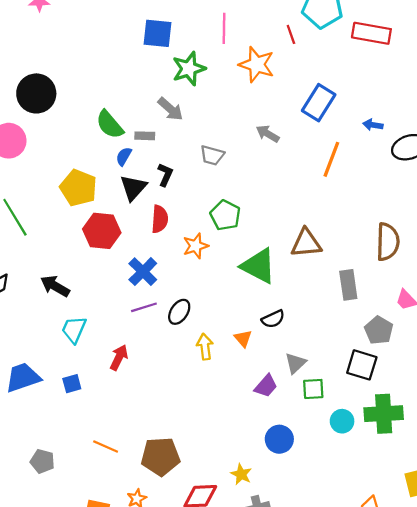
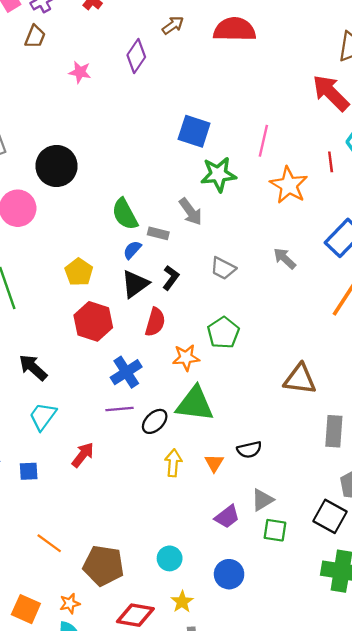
yellow pentagon: (78, 188) -> (79, 272), size x0.7
green triangle: (259, 266) -> (195, 404), moved, turned -33
cyan circle: (342, 421) -> (170, 558), moved

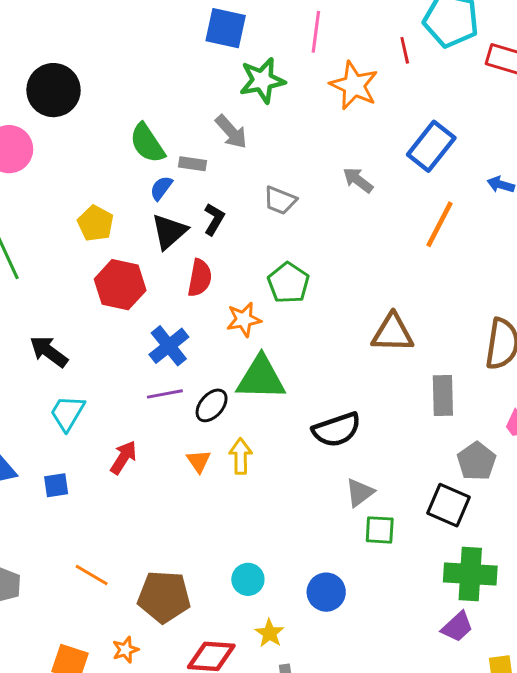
black semicircle: (249, 450) -> (337, 430), size x1.5
orange triangle: (214, 463) -> (199, 461), moved
purple trapezoid: (227, 517) -> (457, 627), moved

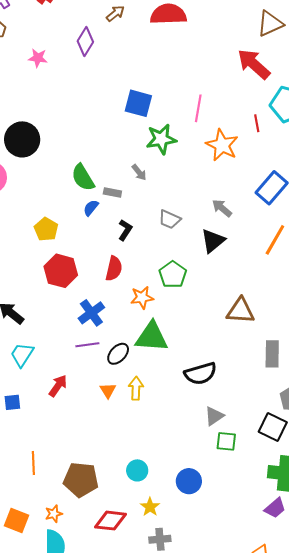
gray arrow: (231, 132) -> (139, 172), size x0.7
black triangle: (169, 232) -> (213, 241), moved
orange line: (92, 575) -> (33, 463), turned 55

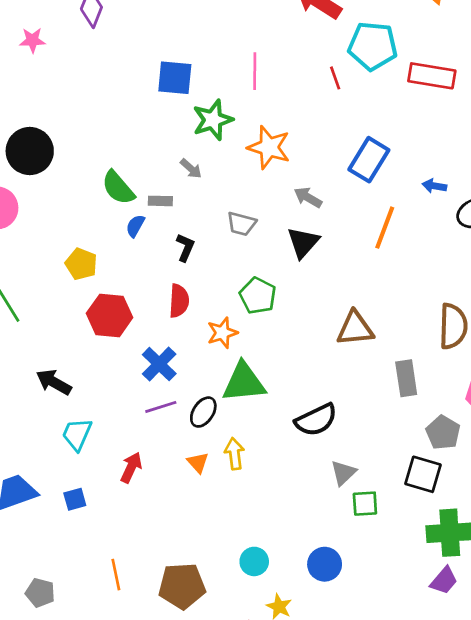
orange star: (222, 145) -> (269, 147), moved

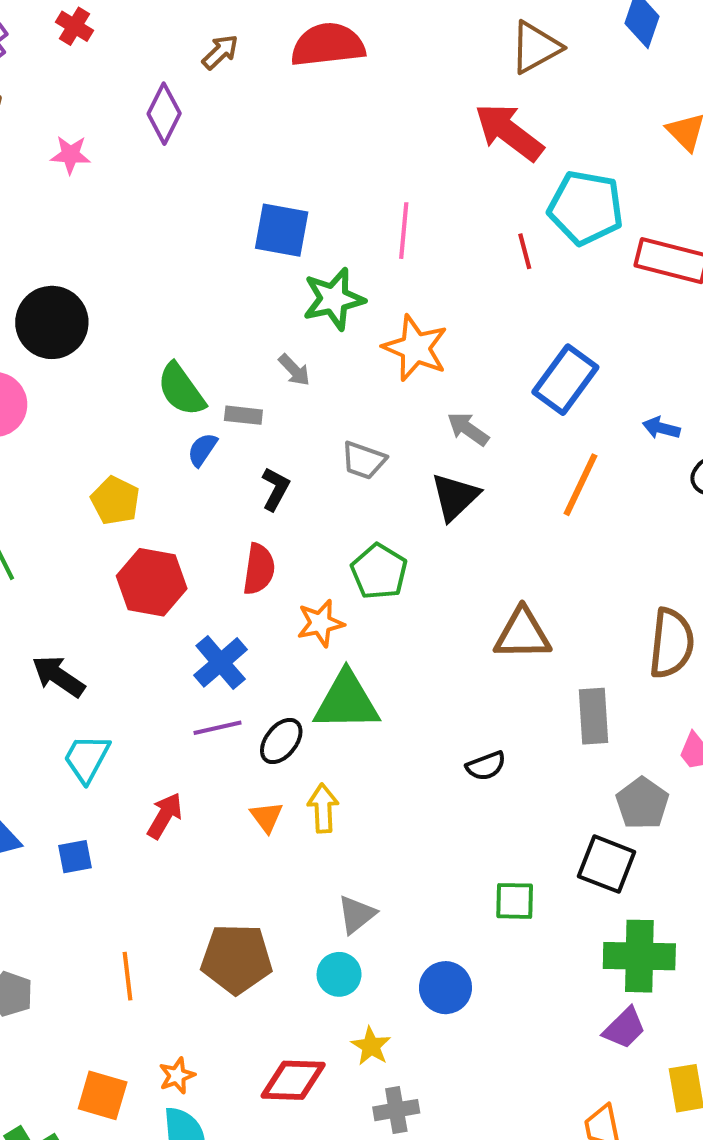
black semicircle: (316, 420) -> (486, 766), moved, size x0.6
gray triangle: (343, 473) -> (357, 915), moved
brown pentagon: (182, 586) -> (237, 959), moved

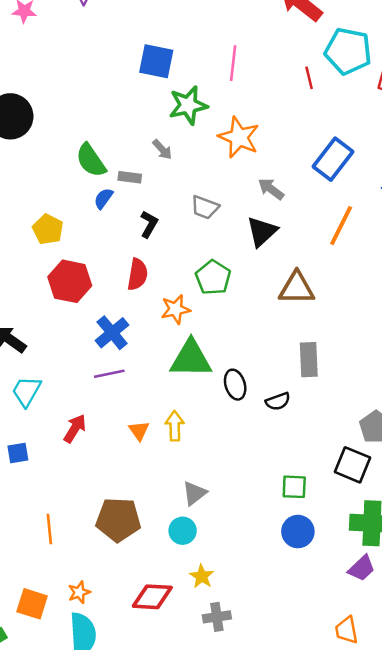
brown triangle: (522, 634) -> (297, 288), moved
gray rectangle: (593, 716) -> (309, 360), moved
black ellipse: (281, 741) -> (235, 385), moved, turned -56
blue circle: (445, 988) -> (298, 532), moved

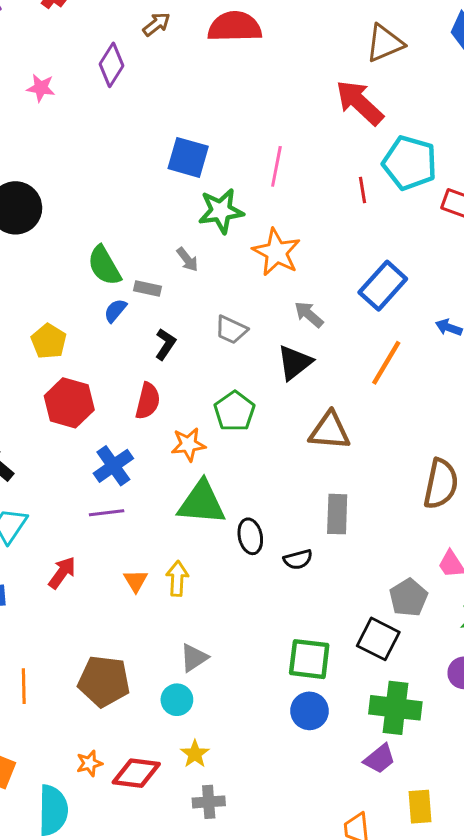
green square: (294, 487) -> (309, 659), size x1.4
orange star: (79, 592) -> (89, 763), moved

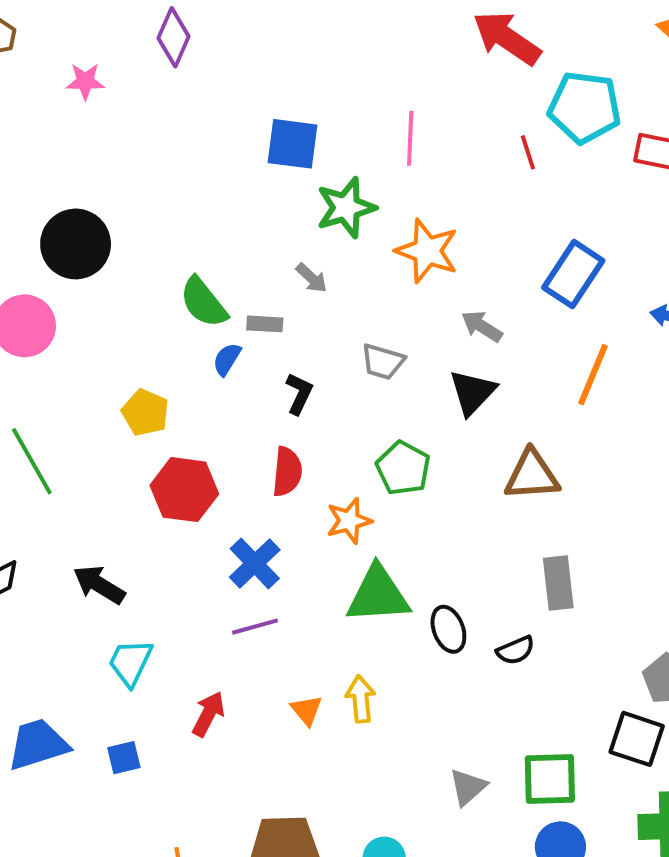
gray triangle: (194, 658) -> (468, 787), moved

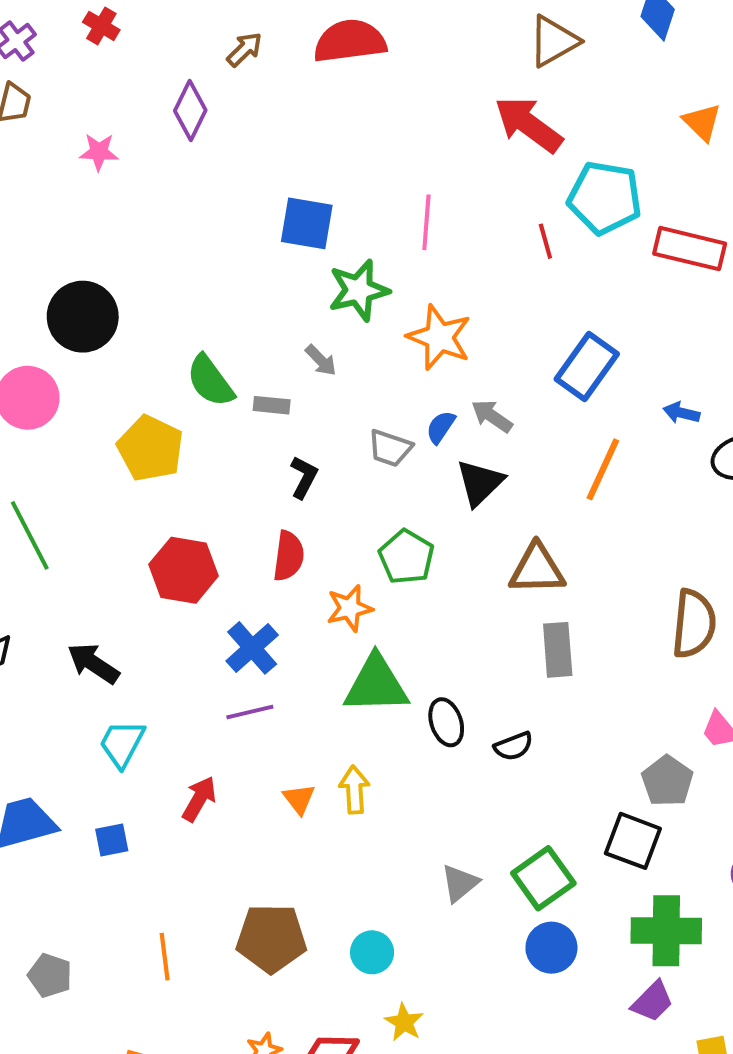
blue semicircle: (227, 359) -> (441, 427), moved
yellow pentagon: (145, 413) -> (150, 448), moved, size x1.4
gray rectangle: (558, 583) -> (558, 650), moved
green square: (550, 779) -> (543, 878), turned -36

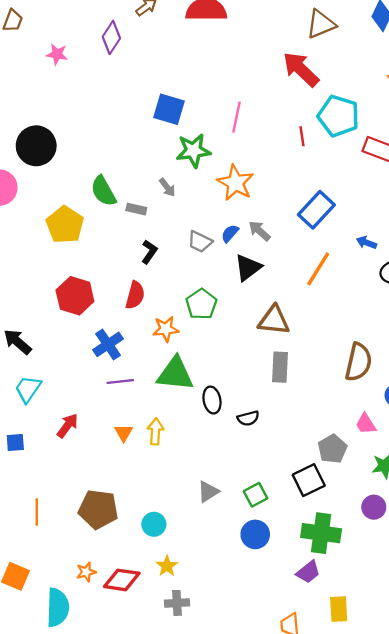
purple line: (250, 712) -> (120, 381), moved
black square: (633, 841) -> (309, 480), turned 36
green square: (543, 878) -> (256, 495), size x0.7

